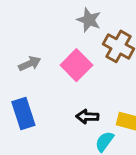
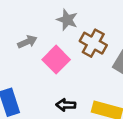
gray arrow: (30, 64) -> (27, 42), moved

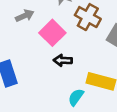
black arrow: (66, 105) -> (63, 60), moved

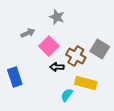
brown cross: (88, 17) -> (76, 56), moved

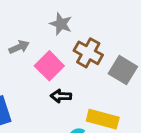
brown cross: (76, 56) -> (88, 53), moved

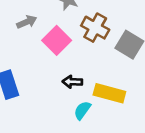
black arrow: (61, 96) -> (72, 82), moved

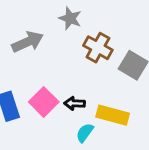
gray arrow: (27, 22) -> (28, 42), size x1.5
pink square: (57, 40) -> (44, 102), moved

